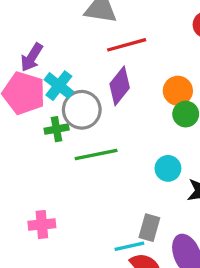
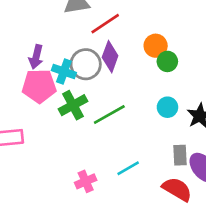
gray circle: (82, 110) -> (86, 64), moved
green cross: (57, 129) -> (73, 105), size x1.5
gray rectangle: (149, 228) -> (180, 155), moved
cyan line: (129, 246) -> (128, 168), moved

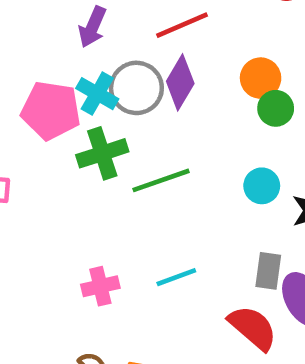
purple arrow: (36, 57) -> (92, 27), moved

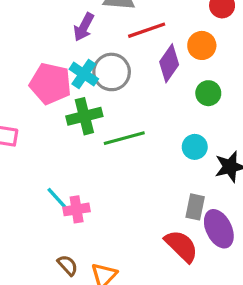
orange circle: (261, 78) -> (202, 45), moved
purple diamond: (180, 82) -> (169, 63), moved
cyan line: (176, 277) -> (58, 199), moved, turned 64

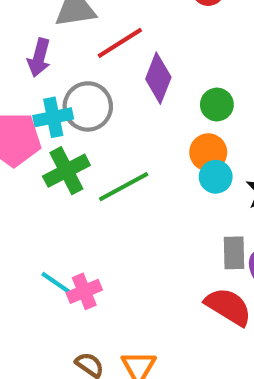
orange circle: (202, 45) -> (208, 152), moved
cyan cross: (84, 74) -> (53, 117), turned -32

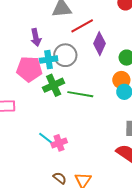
purple arrow: (39, 58) -> (36, 37), moved, turned -30
green line: (124, 187) -> (80, 94), turned 35

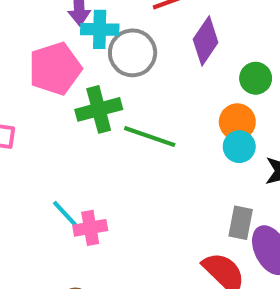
cyan cross: (49, 60) -> (100, 29), moved
pink pentagon: (29, 69) -> (55, 69), turned -30

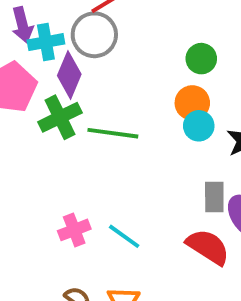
purple diamond: (206, 41) -> (69, 75), moved
gray circle: (133, 53) -> (94, 35), moved
cyan line: (67, 215) -> (124, 236), moved

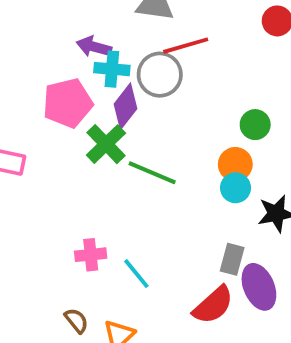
purple arrow: (22, 25) -> (94, 47), turned 104
green cross: (60, 117) -> (106, 144), turned -33
red semicircle: (208, 247) -> (213, 305), turned 90

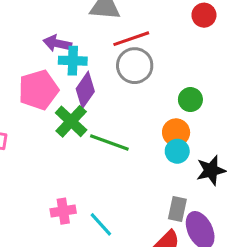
gray circle: (160, 75) -> (135, 66), moved

